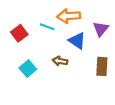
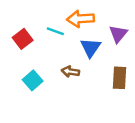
blue triangle: (77, 41) -> (91, 48), turned 30

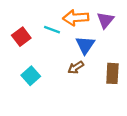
purple triangle: (118, 34) -> (105, 20), moved
brown arrow: (70, 72) -> (76, 67), moved, turned -42

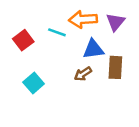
blue triangle: (85, 45) -> (93, 49), turned 48
brown rectangle: (112, 73) -> (115, 67), moved

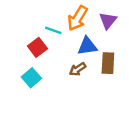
orange arrow: (83, 19) -> (78, 18), turned -55
red square: (23, 40) -> (37, 47), moved

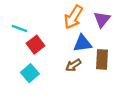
cyan line: (53, 30) -> (19, 29), moved

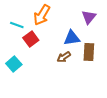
orange arrow: (73, 17) -> (42, 15), moved
cyan square: (30, 73) -> (14, 64), moved

